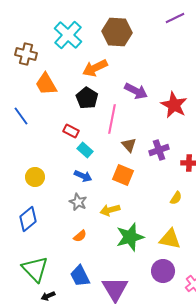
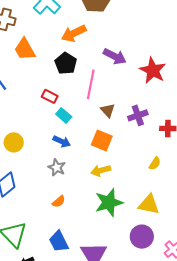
yellow arrow: (110, 210) -> (101, 170), moved

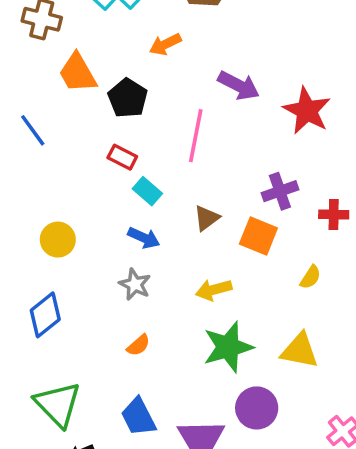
orange arrow: (74, 33) -> (165, 44), size x0.7
black pentagon: (66, 63) -> (128, 98), moved
brown triangle: (108, 110) -> (207, 218), moved, turned 35
orange square: (102, 140) -> (258, 236), moved
purple circle: (142, 237) -> (257, 408), moved

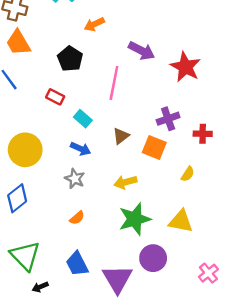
orange trapezoid: (78, 73) -> (18, 43), moved
red rectangle: (122, 157) -> (55, 97), moved
yellow circle: (58, 240) -> (25, 150), size x1.5

